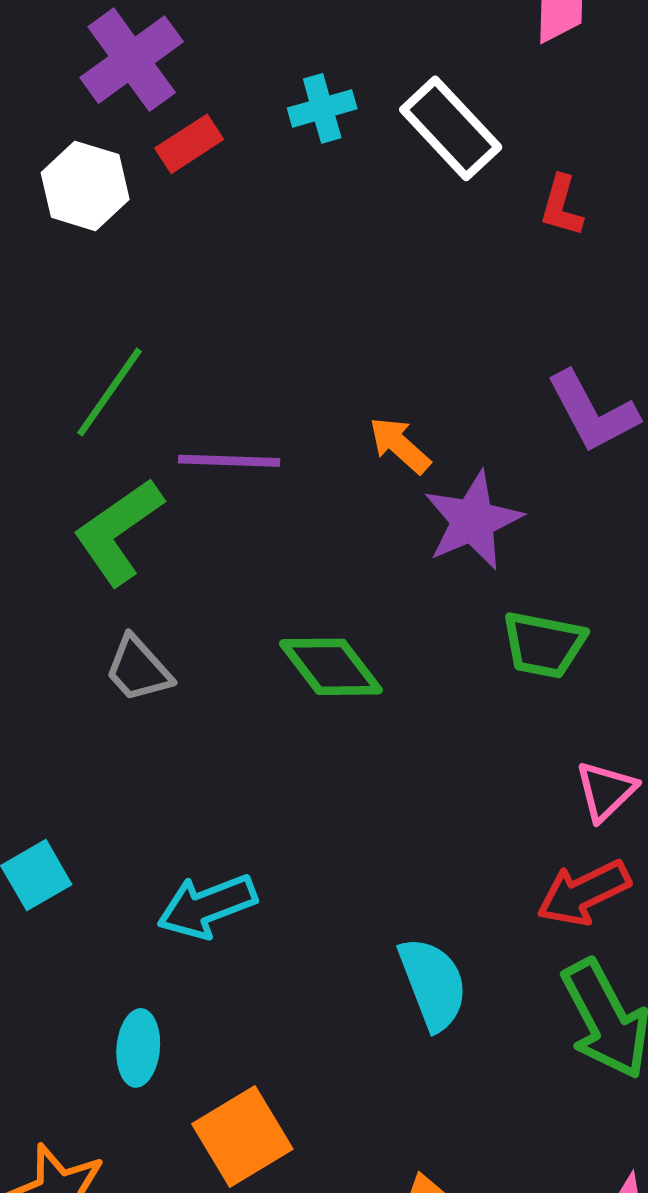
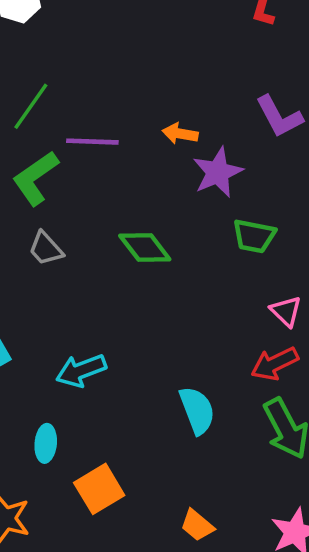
orange arrow: (400, 445) -> (180, 134), turned -32
pink triangle: (606, 791) -> (286, 311), turned -32

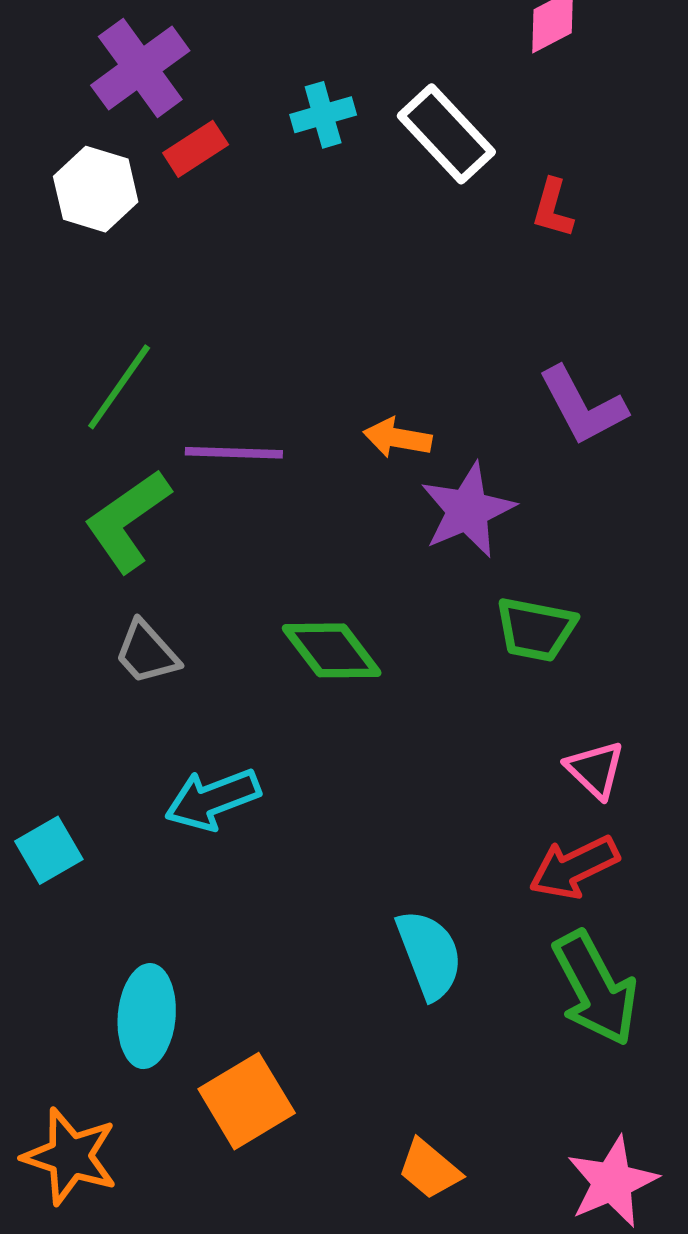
cyan arrow: (81, 370) -> (213, 799), moved
cyan ellipse: (46, 443) -> (147, 1016), size x1.4

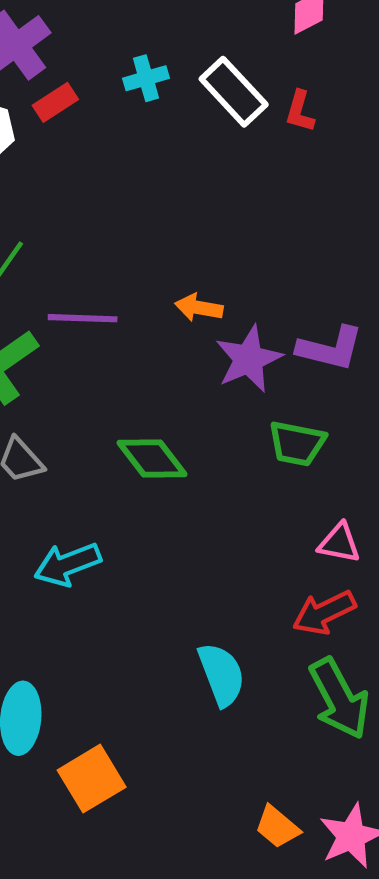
red L-shape: (553, 208) -> (300, 111), moved
purple L-shape: (582, 406) -> (330, 348), moved, turned -48
pink triangle: (595, 769) -> (339, 543), turned -33
orange trapezoid: (429, 1169) -> (277, 827), moved

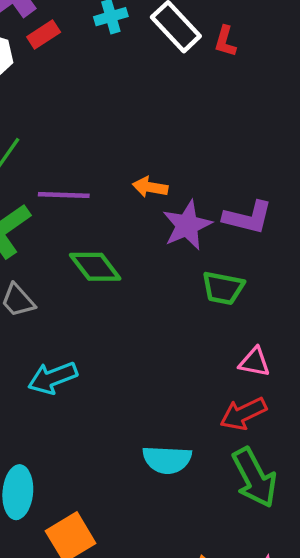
green diamond: (152, 459) -> (95, 267), moved
cyan semicircle: (221, 674) -> (167, 460), turned 114

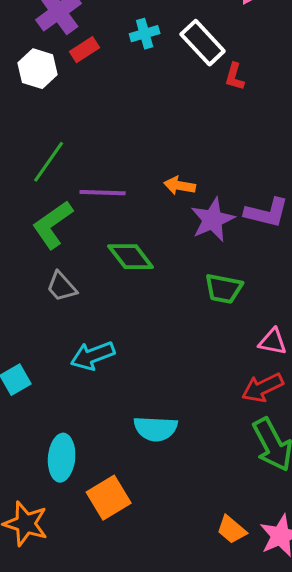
red L-shape: (225, 41) -> (235, 77), moved
green trapezoid: (223, 288) -> (224, 289), moved
cyan semicircle: (167, 460) -> (156, 429), moved

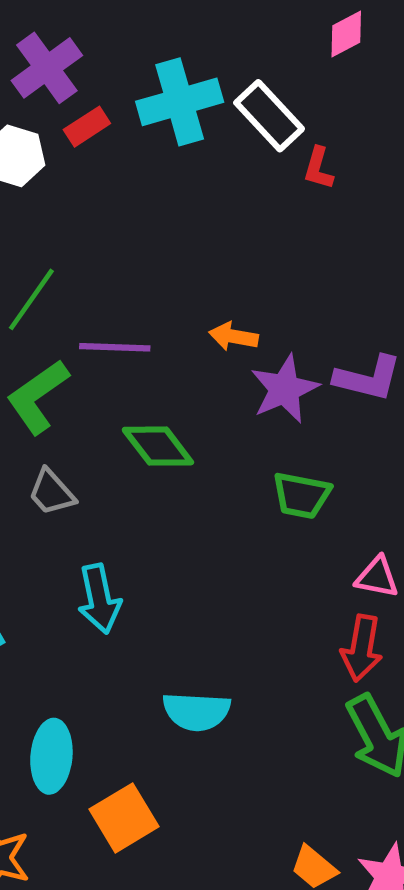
cyan cross: (145, 34) -> (180, 102), size x1.8
cyan arrow: (93, 356) -> (99, 599), turned -81
red arrow: (263, 388) -> (362, 648), turned -54

